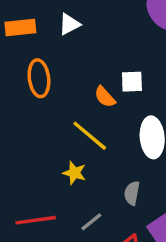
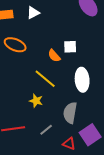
orange ellipse: (39, 78) -> (15, 45), turned -60
gray semicircle: (132, 193) -> (70, 113), size x1.5

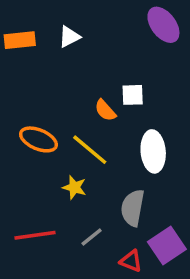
orange ellipse: (15, 45) -> (38, 139), moved

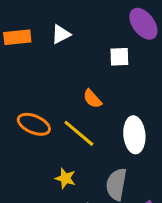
white square: (133, 95) -> (119, 57), moved
yellow star: (74, 187) -> (65, 178), moved

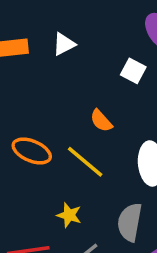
white square: (119, 57) -> (133, 71), turned 30

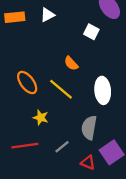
orange ellipse: (32, 151) -> (27, 83), turned 30
yellow star: (69, 215) -> (41, 117), moved

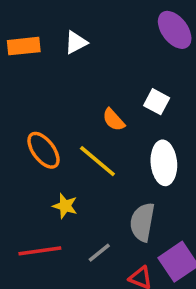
white square: (91, 32) -> (157, 102), moved

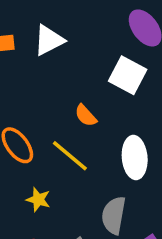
white triangle: (76, 42) -> (49, 40), size x1.4
white square: (157, 102) -> (128, 75), moved, size x1.5

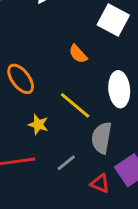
yellow line: (70, 156) -> (75, 105), moved

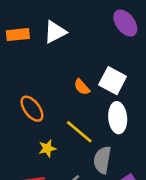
white square: (113, 20) -> (113, 81), moved
yellow star: (38, 125) -> (47, 148), turned -30

